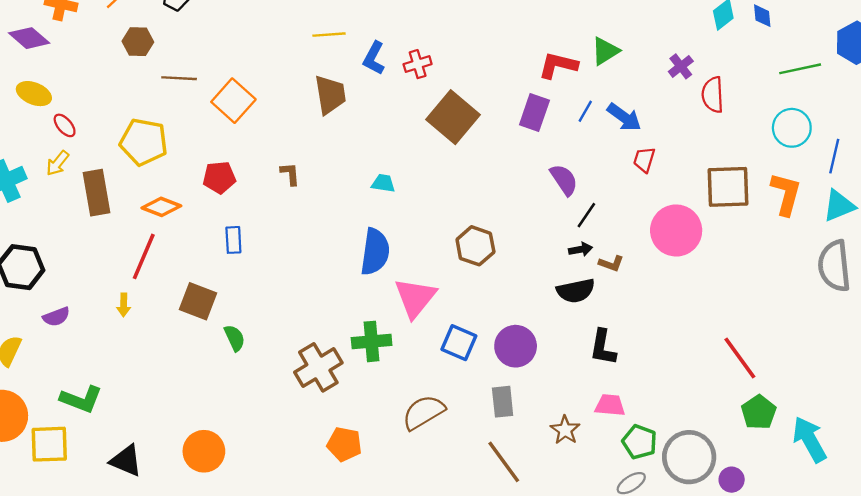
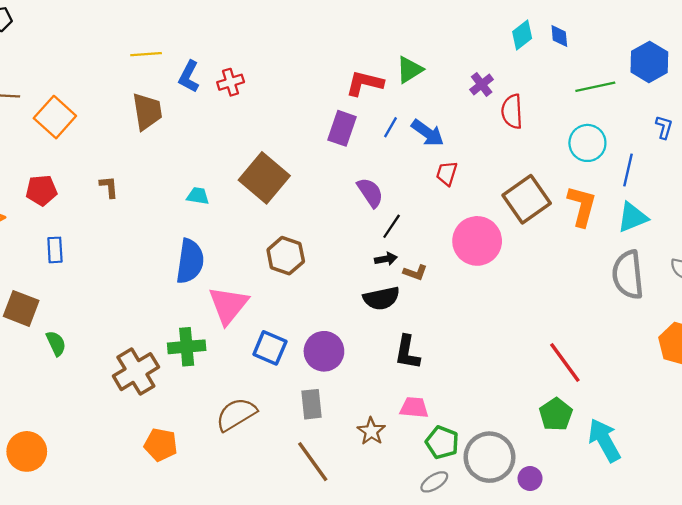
brown square: (453, 117) -> (264, 178), moved
brown square: (728, 187) -> (527, 199), turned -33
red line: (740, 358) -> (565, 363), moved

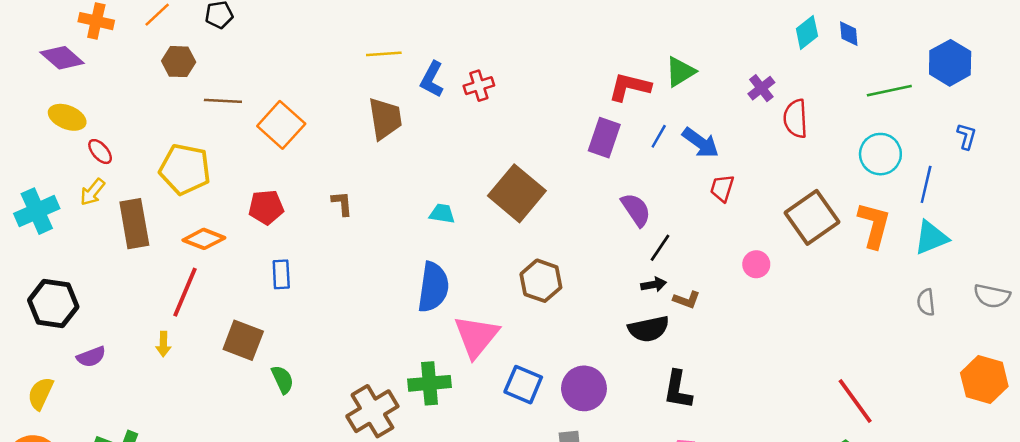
pink circle: (477, 241) -> (756, 264), size x0.5
gray semicircle: (628, 275) -> (926, 302), size x0.5

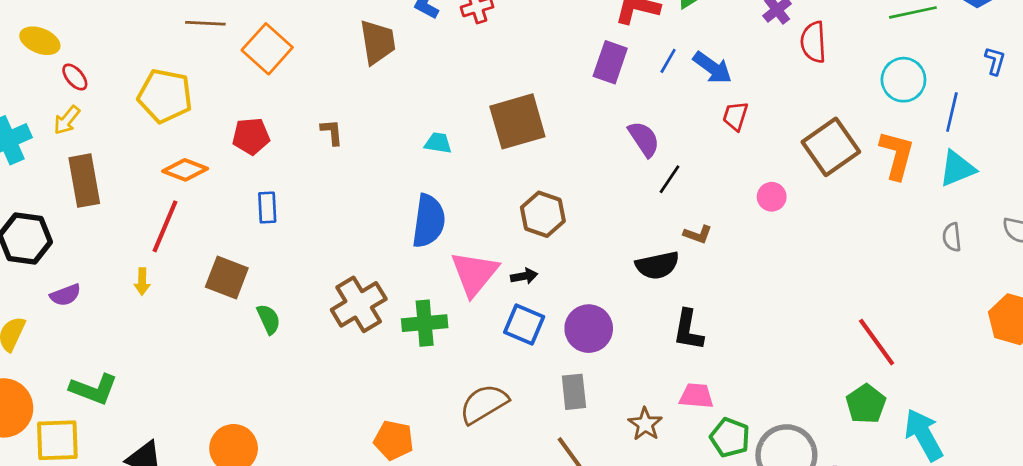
brown square: (517, 193) -> (517, 121), turned 34
brown rectangle: (134, 224) -> (84, 181), moved
black arrow: (654, 285) -> (524, 276), moved
brown cross: (372, 411) -> (359, 304), moved

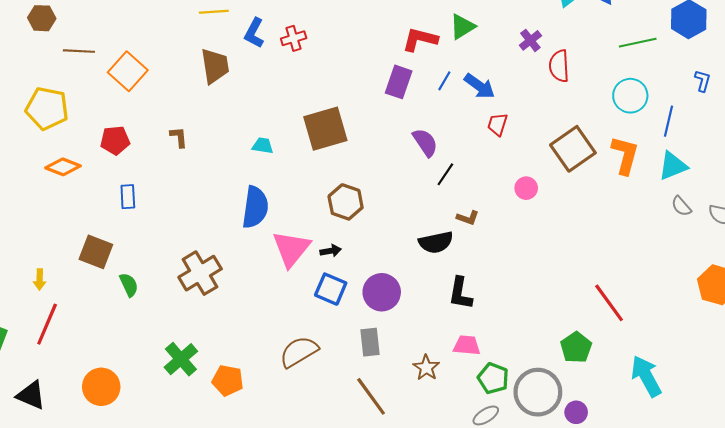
red line: (165, 226) -> (47, 324), moved
gray semicircle: (952, 237) -> (681, 206), moved, turned -35
yellow arrow: (142, 281) -> (40, 279), moved
green cross: (425, 323) -> (181, 359), moved, turned -36
green pentagon: (866, 404) -> (576, 347), moved

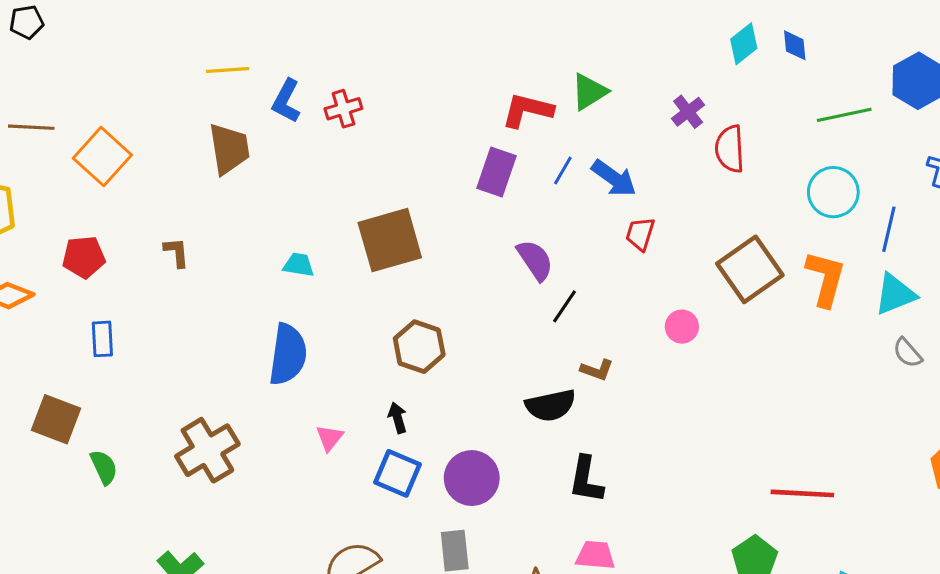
pink triangle: (291, 249) -> (330, 438), moved, size x0.5
black arrow: (331, 251) -> (398, 418), turned -96
red line: (609, 303) -> (802, 493), turned -51

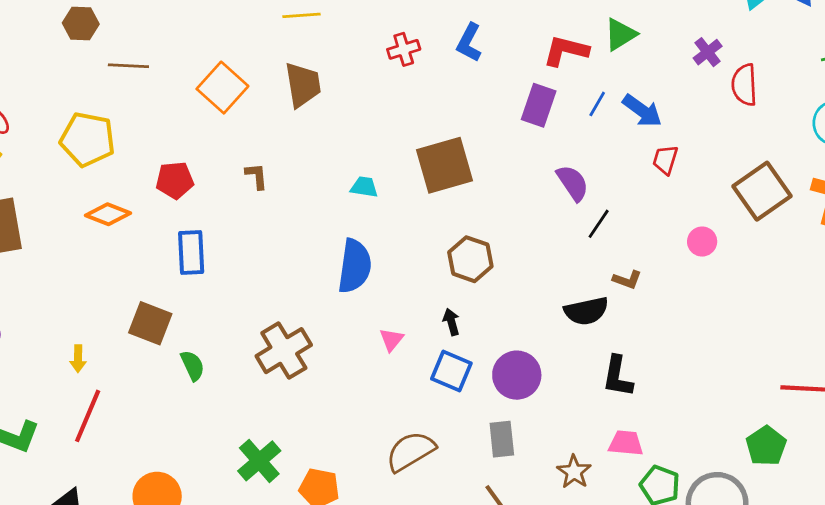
blue L-shape: (286, 101) -> (469, 43), moved
orange square: (102, 157) -> (222, 88), moved
blue rectangle: (102, 339) -> (191, 252), size x1.4

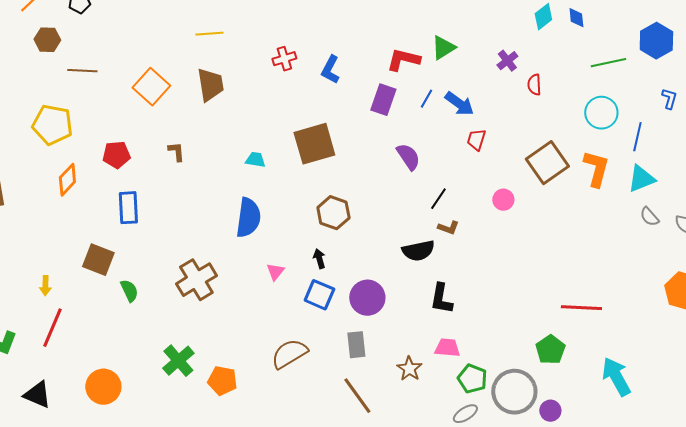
blue L-shape: (469, 43) -> (330, 70), moved
red semicircle: (744, 85) -> (534, 85), size x0.7
orange diamond: (108, 214) -> (67, 180), turned -68
black line: (599, 224) -> (438, 199), moved

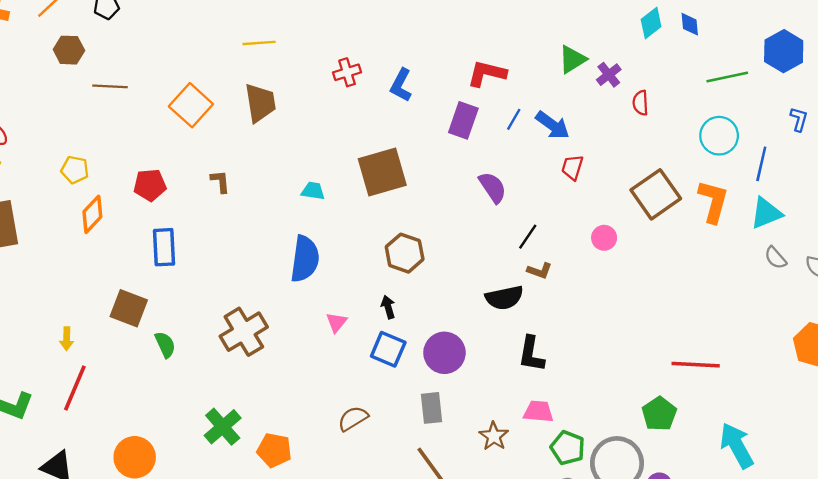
green triangle: (443, 48) -> (572, 59), moved
yellow pentagon: (52, 125) -> (75, 170), moved, size x0.6
brown semicircle: (289, 354) -> (353, 419), size x0.7

